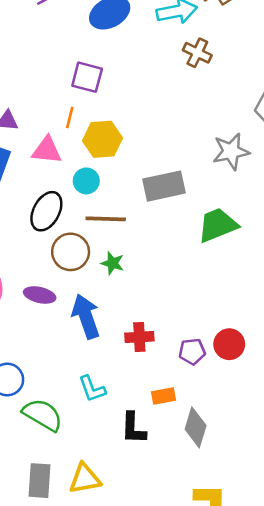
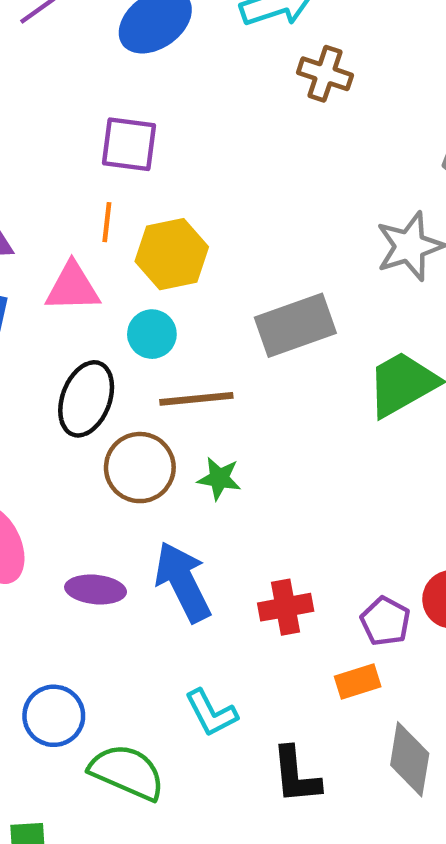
purple ellipse: (40, 295) -> (96, 590), moved
purple pentagon: (192, 352) -> (385, 621), turned -30
orange rectangle: (164, 396) -> (358, 681), moved

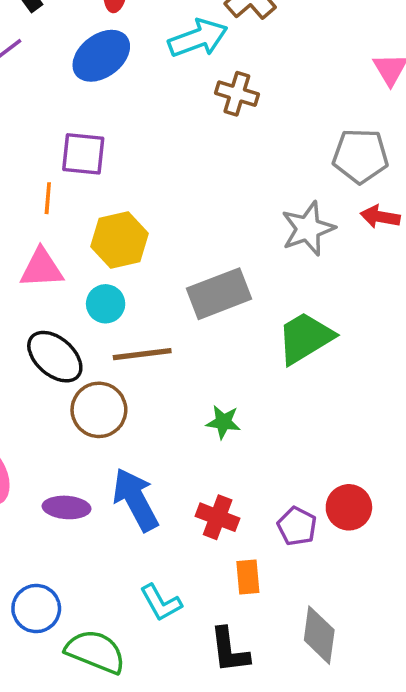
orange line: (107, 222) -> (48, 198), moved
black ellipse: (86, 399) -> (55, 357), turned -68
green star: (219, 478) -> (223, 422), moved
red cross: (286, 607) -> (218, 517), turned 33
orange rectangle: (358, 681) -> (248, 577), moved, turned -76

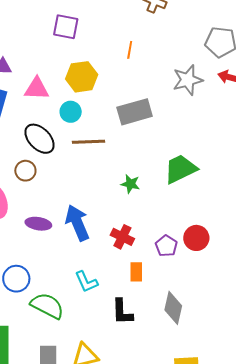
orange line: (48, 198) -> (130, 50), moved
green trapezoid: (305, 338) -> (180, 169), moved
brown circle: (99, 410) -> (25, 171), moved, size x0.7

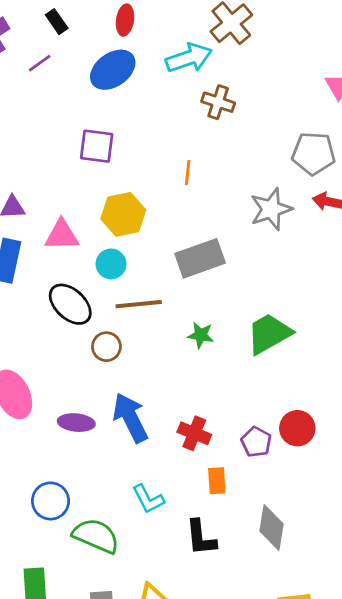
brown circle: (25, 171) -> (106, 347), moved
green star: (130, 184) -> (201, 335), moved

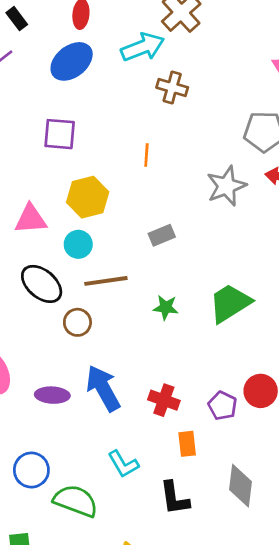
gray rectangle: (200, 258) -> (162, 235), size x0.6

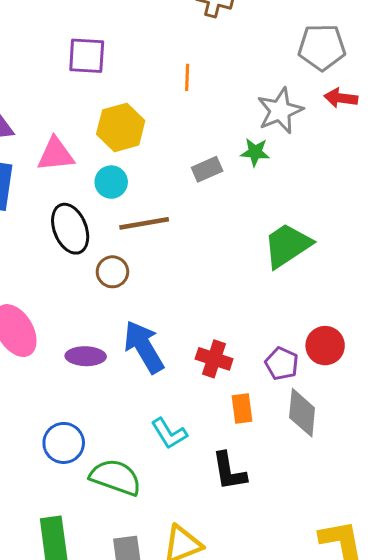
black ellipse: (42, 284) -> (70, 229), turned 30
green star: (166, 307) -> (255, 152), moved
gray diamond: (240, 486) -> (302, 413), moved

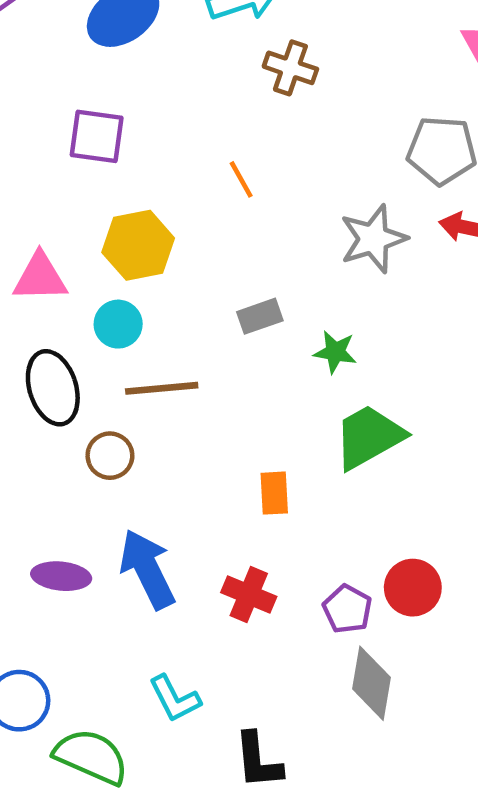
orange line: (187, 77) -> (241, 179), turned -36
green star: (255, 152) -> (335, 352), moved
orange rectangle: (242, 409) -> (274, 493), moved

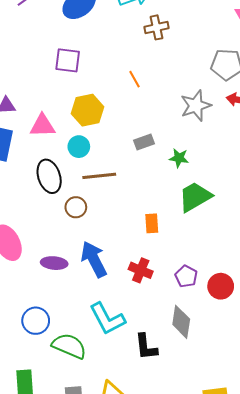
brown cross: (290, 68) -> (156, 27), turned -30
red circle: (413, 588) -> (221, 286), moved
gray diamond: (371, 683) -> (181, 322), moved
cyan L-shape: (175, 699) -> (107, 319), size x1.5

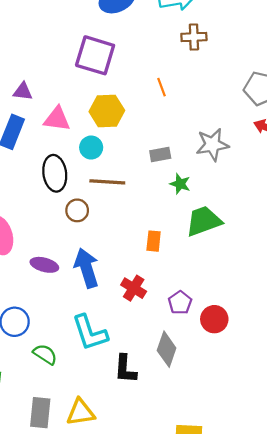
purple square: (68, 60) -> (95, 55), size x1.4
gray star: (196, 106) -> (212, 145), moved
green star: (179, 158) -> (180, 184), moved
green semicircle: (69, 346) -> (45, 354), size x0.7

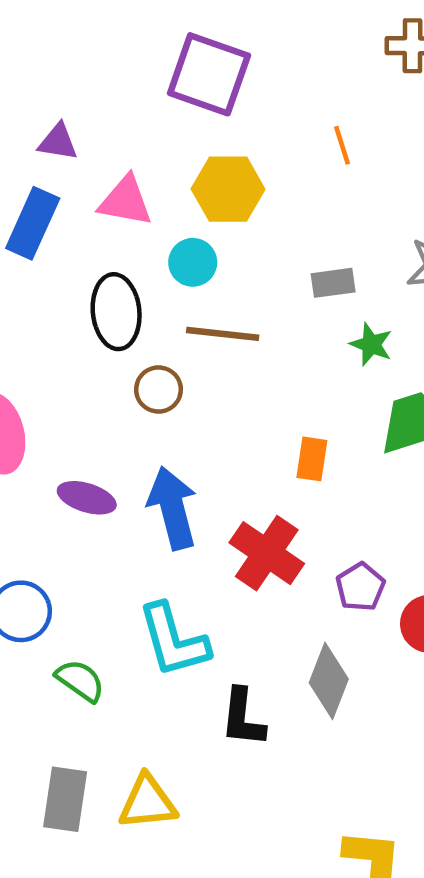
red cross: (134, 288) -> (267, 553), size x1.4

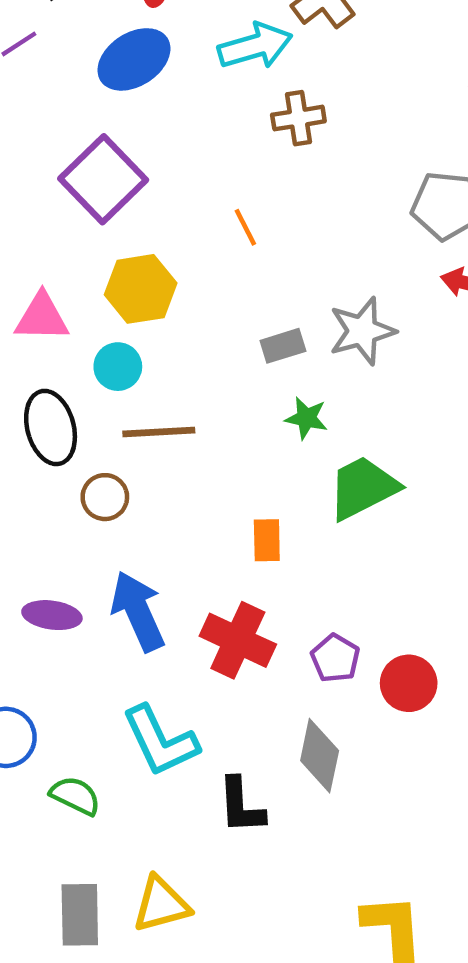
purple square: (209, 74) -> (103, 179), turned 36
gray rectangle: (333, 283) -> (283, 346), moved

